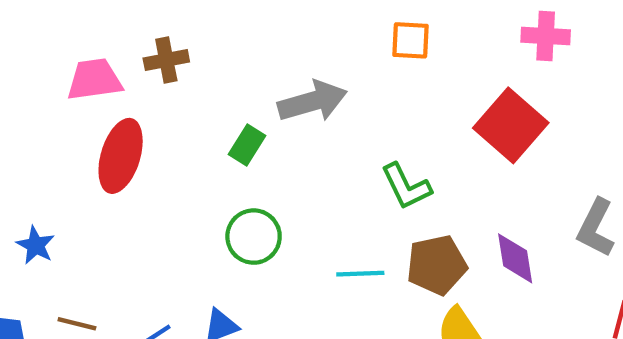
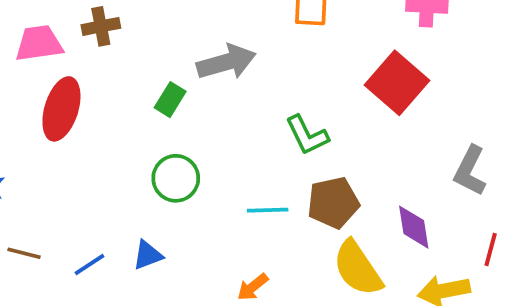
purple diamond: (515, 258) -> (414, 227), moved

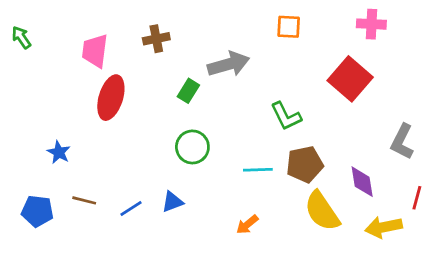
brown cross: (101, 26) -> (156, 39), moved
pink trapezoid: (39, 43) -> (95, 51), turned -75

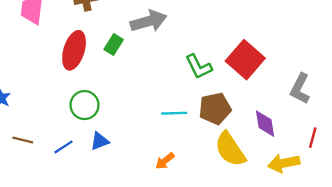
red square: (350, 79) -> (245, 60), moved
red ellipse: (111, 98) -> (74, 50), moved
green circle: (192, 147) -> (84, 105), moved

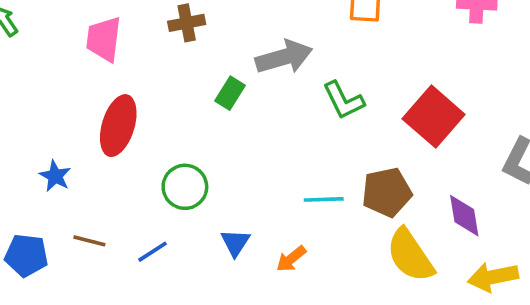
red ellipse: (74, 50) -> (118, 126), moved
green L-shape: (199, 67) -> (343, 100), moved
blue triangle: (100, 141) -> (235, 243), moved, turned -36
orange arrow: (165, 161) -> (291, 259), moved

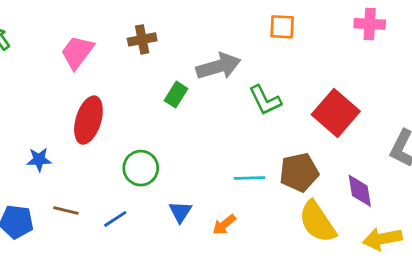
pink trapezoid: (104, 39) -> (77, 52), turned 30
blue star: (55, 176) -> (39, 160), turned -30

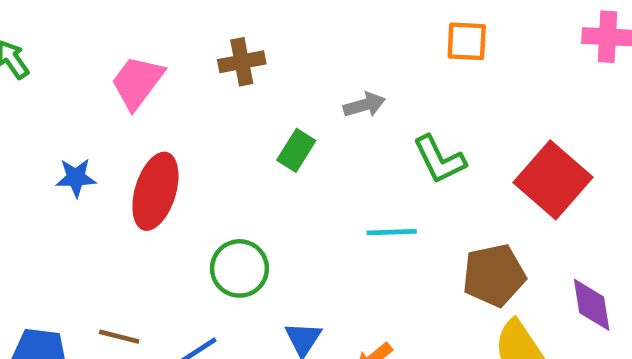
gray arrow: (218, 66) -> (364, 105), size x0.6
blue star: (39, 160) -> (76, 178), moved
cyan line: (250, 178) -> (392, 232), moved

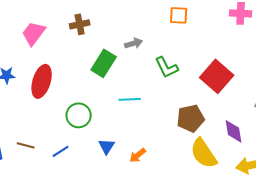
green rectangle: (296, 150) -> (104, 63), size x1.5
cyan line: (392, 232) -> (130, 99), moved

